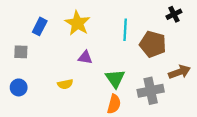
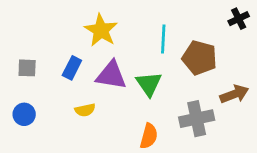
black cross: (174, 14) -> (239, 19), moved
blue rectangle: (40, 26) -> (72, 68), moved
purple triangle: (85, 57) -> (111, 75), size x1.6
green triangle: (115, 79) -> (149, 84), moved

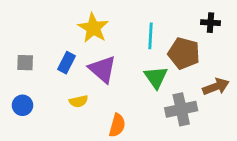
black cross: (239, 19) -> (210, 23), moved, turned 30
purple triangle: (111, 75) -> (103, 69), turned 32
green triangle: (149, 84) -> (156, 77), moved
orange semicircle: (149, 136) -> (117, 125), moved

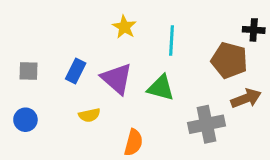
black cross: (210, 23) -> (254, 30), moved
yellow star: (93, 28) -> (124, 27), moved, size x0.7
brown pentagon: (184, 53) -> (229, 60), moved
green triangle: (156, 77) -> (161, 88), moved, turned -40

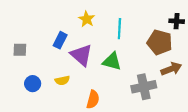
blue rectangle: (76, 71) -> (60, 40), moved
blue circle: (25, 120) -> (33, 84), moved

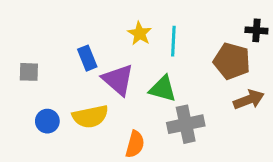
yellow star: (87, 19) -> (140, 33), moved
blue rectangle: (60, 40) -> (87, 58), turned -49
yellow semicircle: (62, 80) -> (90, 117), size x1.6
gray cross: (144, 87) -> (186, 124), moved

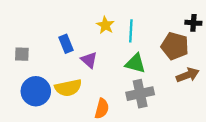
purple triangle: (118, 80) -> (89, 60), size x0.7
green triangle: (163, 89) -> (135, 63), moved
blue circle: (47, 121) -> (36, 91), size x1.6

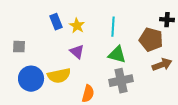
yellow star: (105, 25) -> (77, 26), moved
blue rectangle: (66, 44) -> (56, 22), moved

